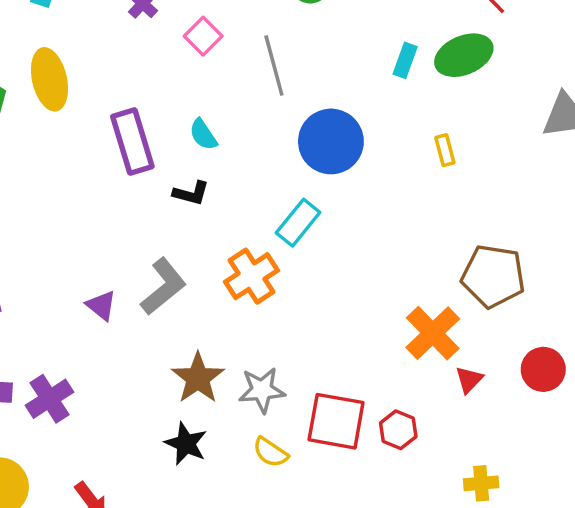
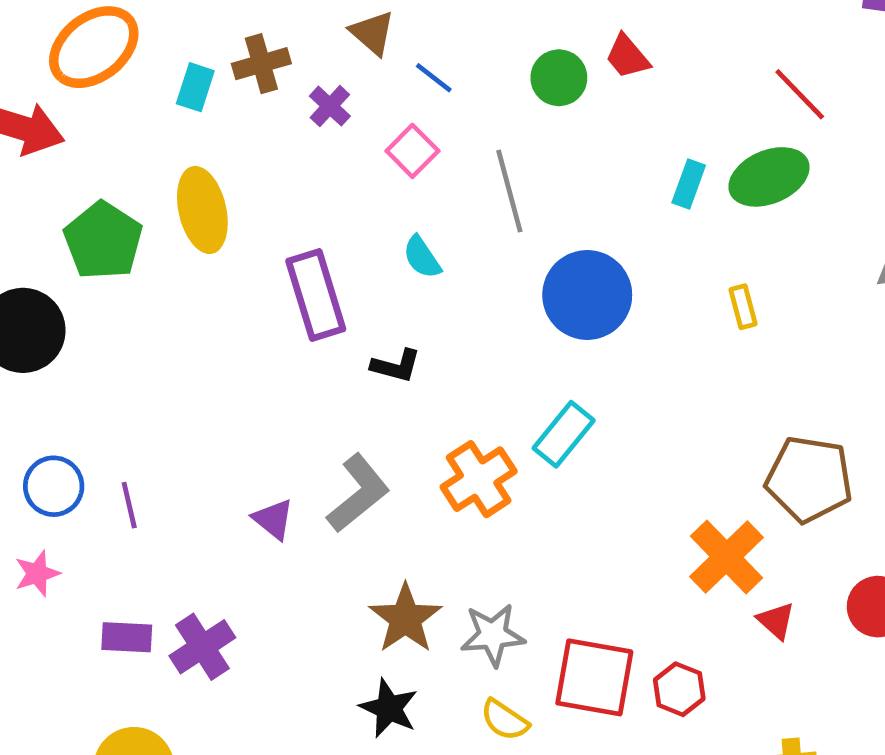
cyan semicircle: (203, 135) -> (422, 257), moved
cyan rectangle: (298, 223) -> (564, 434), moved
red triangle: (469, 380) -> (776, 621), turned -32

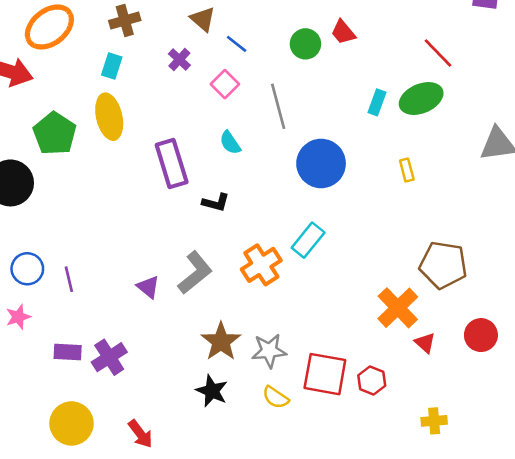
brown cross: (261, 64) -> (125, 21), moved
cyan rectangle: (195, 87) -> (112, 66), moved

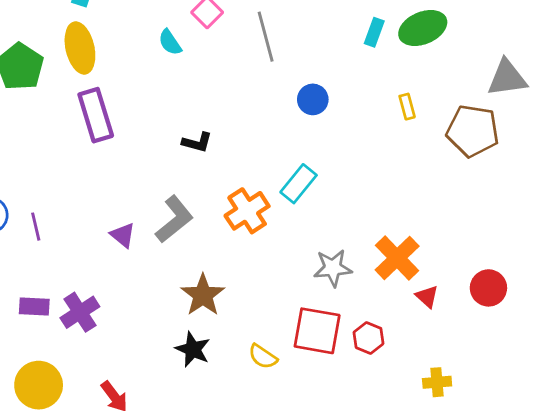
cyan semicircle: (230, 143) -> (170, 42), moved
purple rectangle: (172, 163) -> (96, 115), moved
blue circle: (321, 163) -> (313, 99), size x0.6
brown pentagon: (443, 265) -> (473, 131), moved
gray star: (269, 351) -> (333, 268), moved

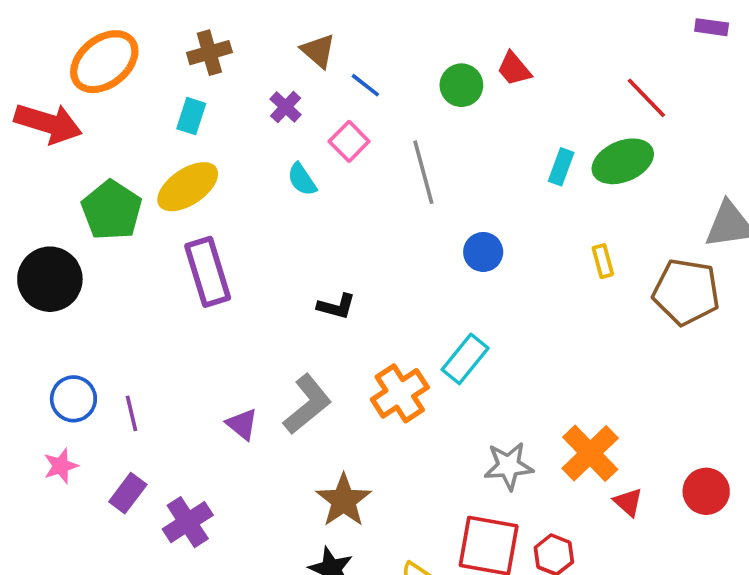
yellow ellipse: (80, 48) -> (188, 187), turned 69
purple rectangle: (34, 307) -> (128, 493), moved, turned -56

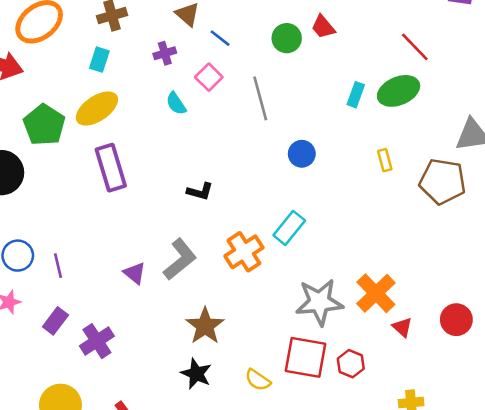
purple cross: (286, 107) -> (165, 53), turned 30
gray star: (509, 466) -> (319, 302), size x1.4

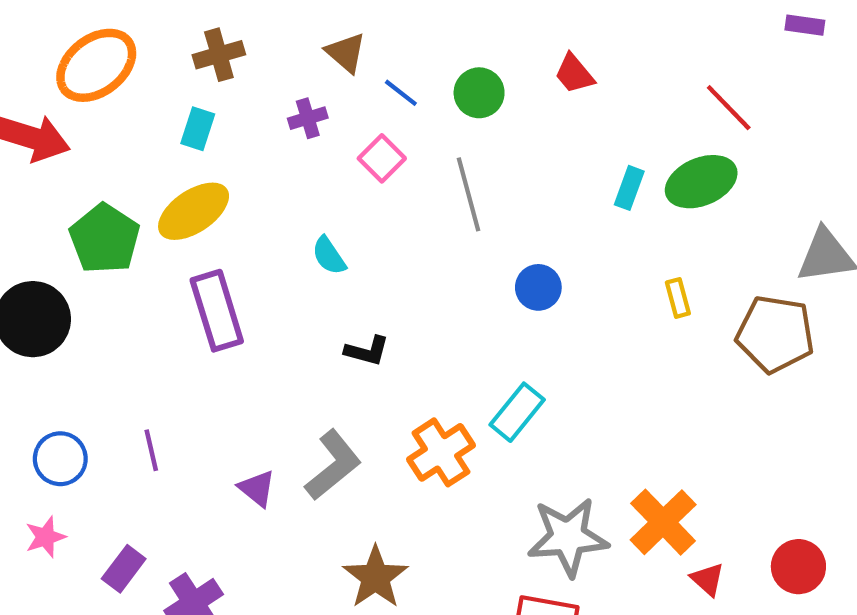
green circle: (287, 38) -> (479, 93), moved
cyan semicircle: (176, 103) -> (329, 256), moved
purple line: (58, 266) -> (151, 450), moved

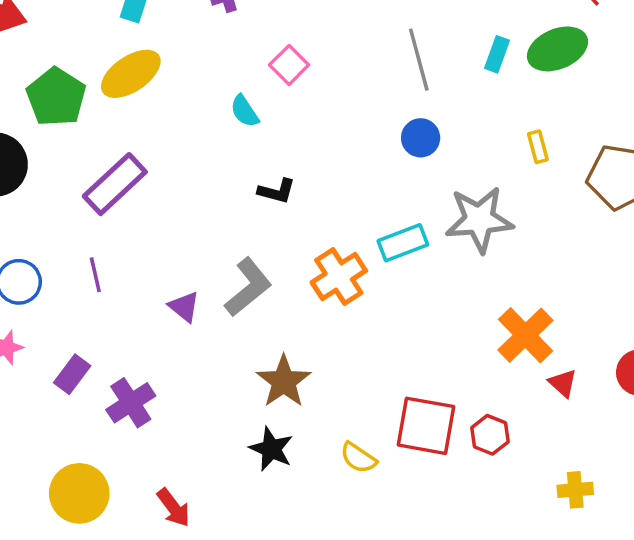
pink square: (382, 158) -> (289, 65), moved
gray line: (468, 194) -> (419, 60), moved
purple rectangle: (217, 311) -> (115, 184), moved, turned 64
cyan rectangle: (517, 412) -> (403, 243), turned 30
gray star: (568, 537) -> (479, 220), moved

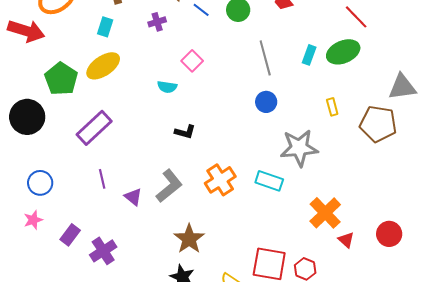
cyan semicircle: (245, 111) -> (167, 87), turned -48
cyan rectangle: (403, 243) -> (269, 181), moved, turned 40
purple line: (95, 275) -> (102, 179), moved

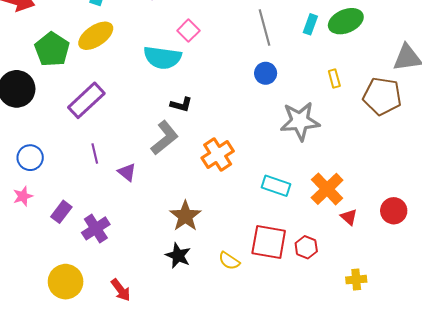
cyan semicircle: (167, 87) -> (162, 58), size x1.8
cyan rectangle: (269, 181) -> (276, 186), moved
gray L-shape: (169, 186) -> (165, 138), moved

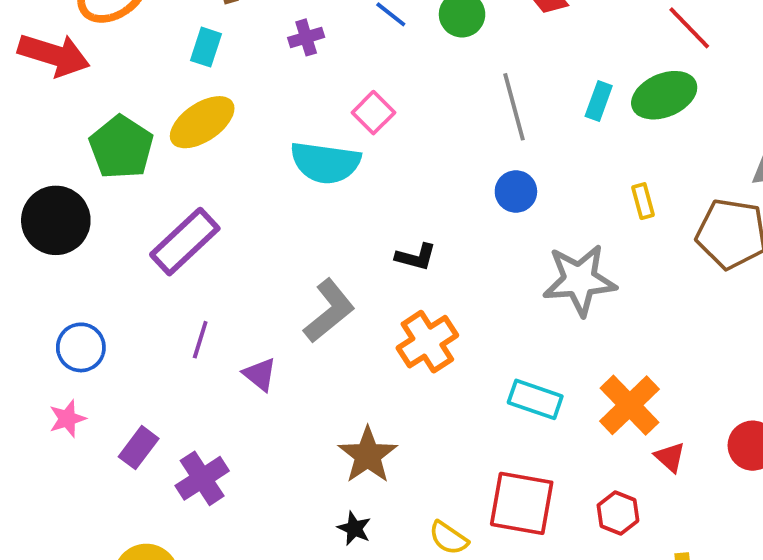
black L-shape: (181, 105) -> (416, 257), moved
purple line: (95, 153) -> (200, 340), turned 30
red hexagon: (306, 247) -> (618, 513), moved
black star: (178, 256) -> (354, 528), size x0.7

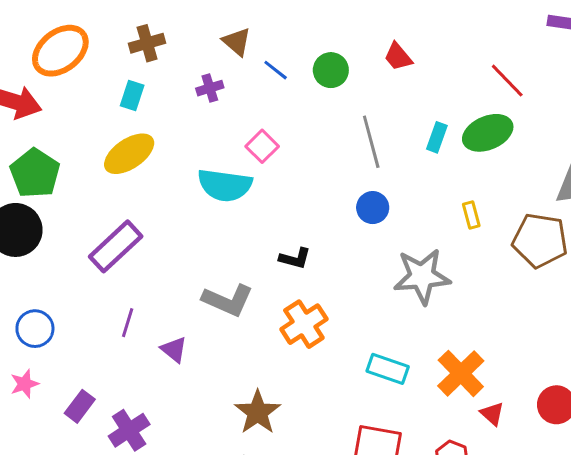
green pentagon: (121, 147) -> (35, 173), moved
gray L-shape: (329, 311) -> (228, 300), turned 63

